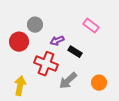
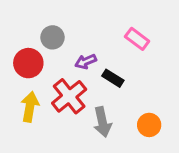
red cross: (46, 64) -> (69, 96), turned 30
gray arrow: (68, 81) -> (102, 122), turned -60
yellow arrow: (20, 86) -> (30, 107), moved

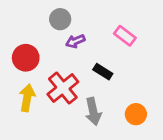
gray circle: (53, 37) -> (60, 19), moved
purple arrow: (86, 62) -> (75, 41), moved

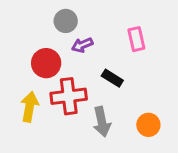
pink rectangle: (125, 36) -> (136, 39), turned 40
red circle: (26, 58) -> (46, 63), moved
red cross: (63, 88) -> (69, 96), turned 32

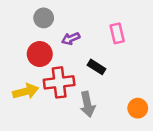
gray circle: (66, 21) -> (44, 18), moved
yellow arrow: (30, 107) -> (26, 91), turned 65
orange circle: (148, 125) -> (138, 108), moved

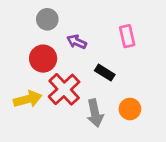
purple arrow: (71, 39) -> (77, 42), turned 48
red cross: (59, 82) -> (64, 89), turned -36
orange circle: (138, 108) -> (130, 109), moved

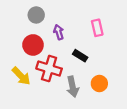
purple arrow: (77, 42) -> (59, 32), turned 48
red cross: (64, 89) -> (49, 69), turned -30
yellow arrow: (28, 99) -> (21, 76), turned 60

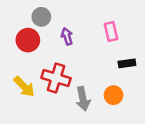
red circle: (33, 45) -> (28, 40), moved
black rectangle: (80, 56) -> (127, 63), moved, turned -40

